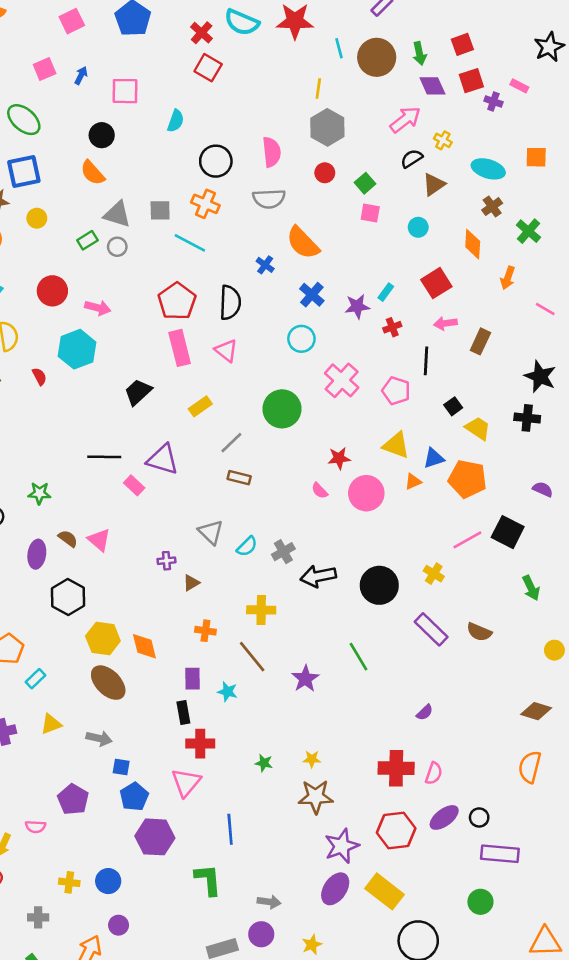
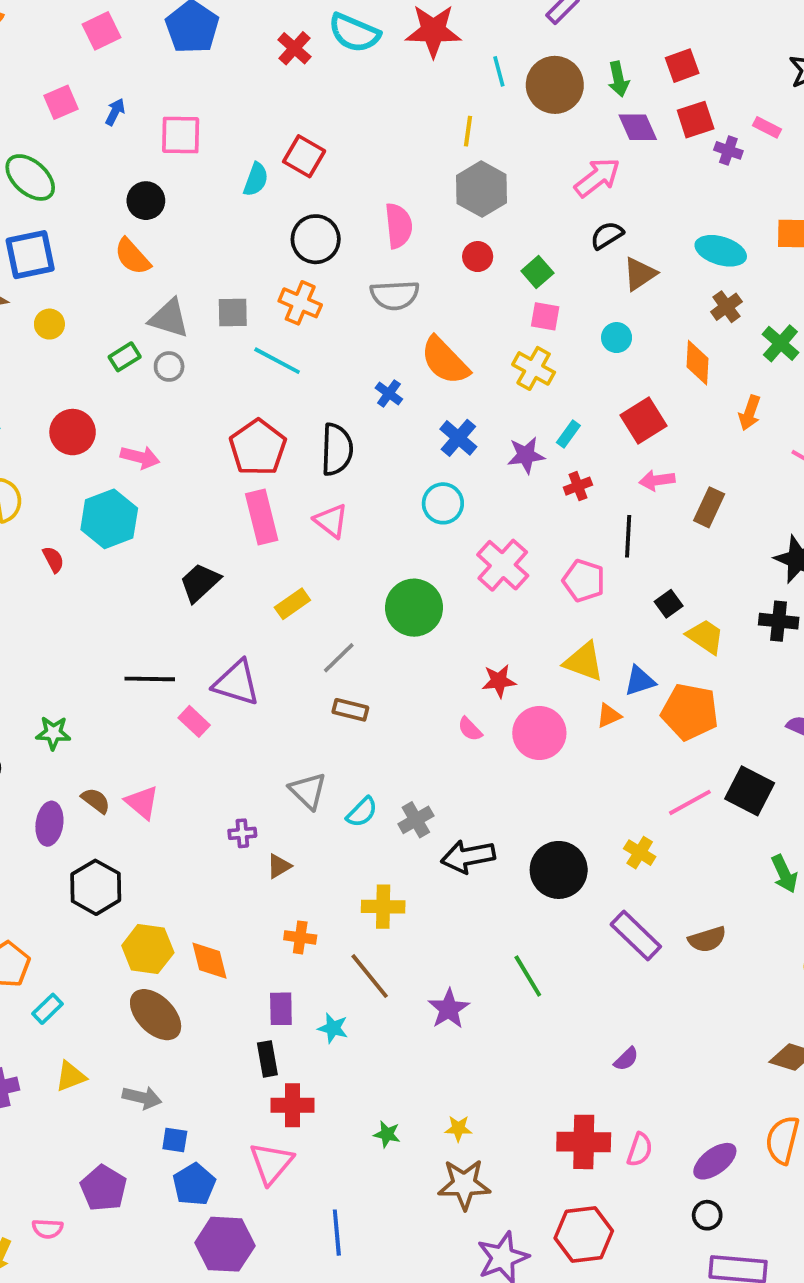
red square: (208, 68) -> (304, 156), moved
yellow cross: (443, 140) -> (534, 368), moved, size x1.5
brown semicircle: (479, 632) -> (707, 939), turned -40
purple ellipse: (444, 817) -> (715, 1161), moved

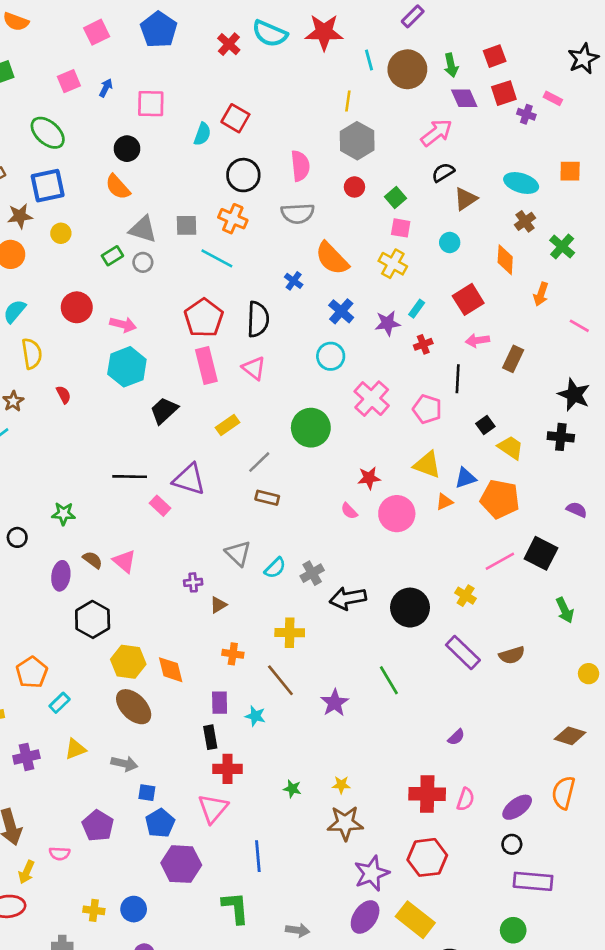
cyan hexagon: (109, 519) -> (127, 367), moved

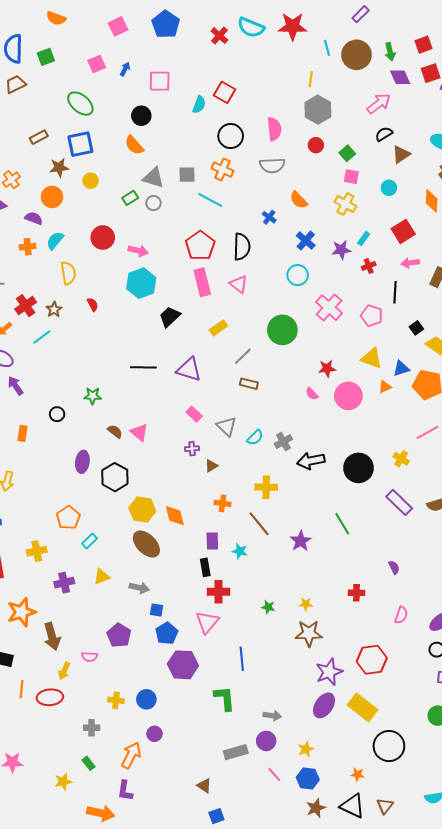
orange semicircle: (332, 258) -> (299, 200), size x0.7
pink rectangle: (160, 506) -> (194, 414), moved
purple ellipse: (61, 576) -> (82, 462), moved
purple semicircle: (456, 737) -> (394, 567), turned -72
red cross: (427, 794) -> (356, 593), moved, size x0.6

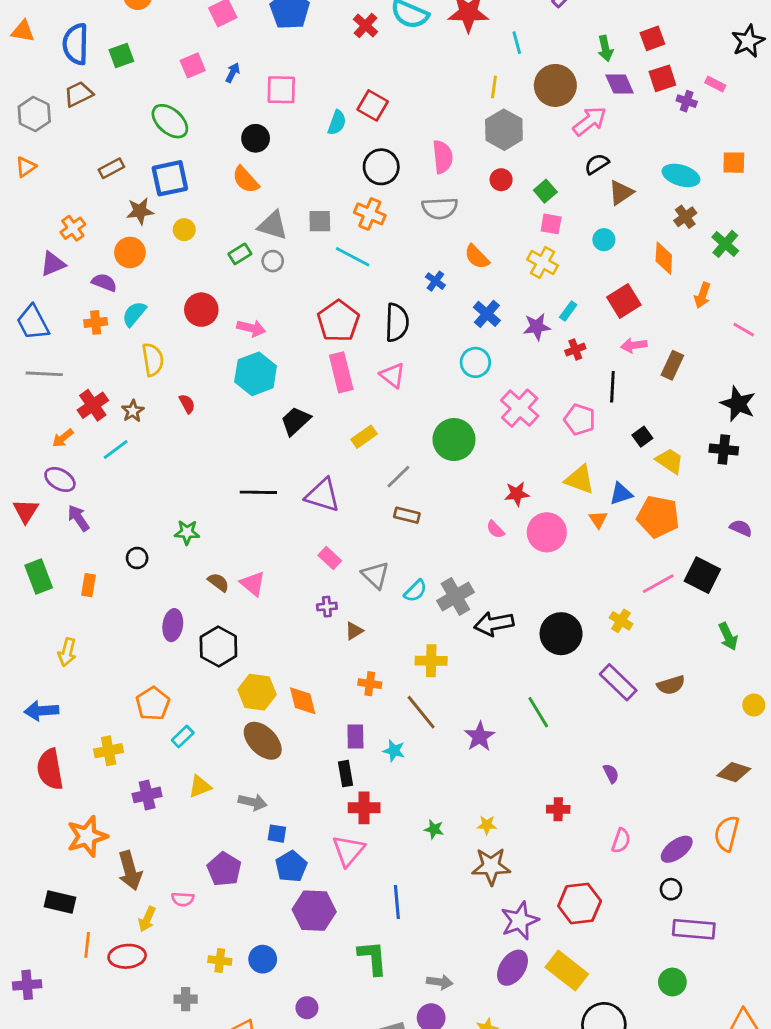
brown circle: (356, 55) -> (555, 85), moved
orange triangle: (385, 387) -> (598, 519), turned -40
gray cross: (283, 442) -> (455, 597), size x1.4
purple circle: (154, 734) -> (307, 1008), moved

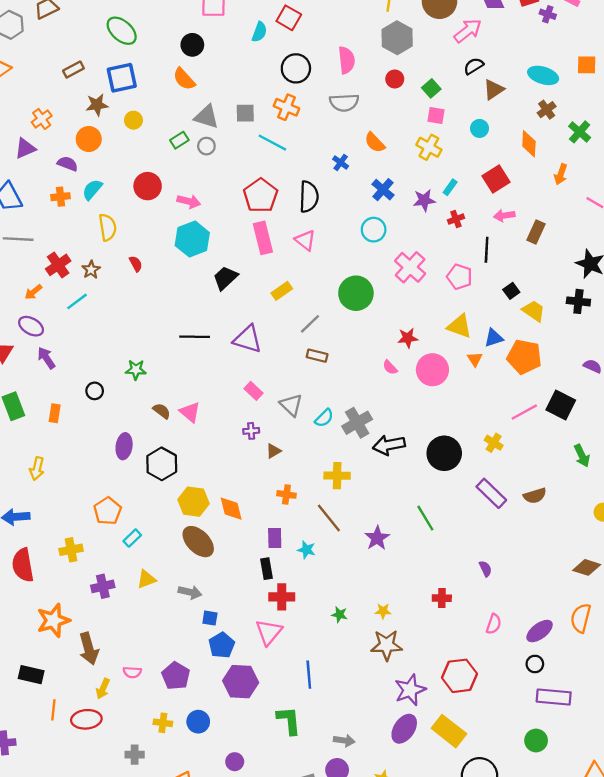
purple pentagon: (224, 869) -> (176, 676), moved

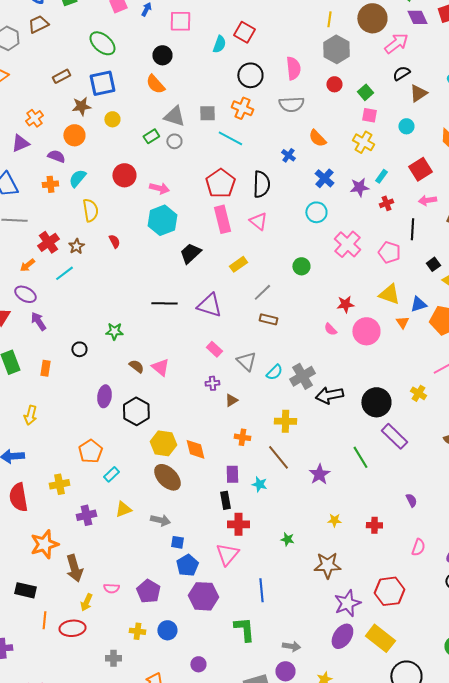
green circle: (356, 293) -> (301, 266), size x0.6
purple rectangle: (491, 493) -> (394, 436), moved
yellow star: (383, 611) -> (334, 520), moved

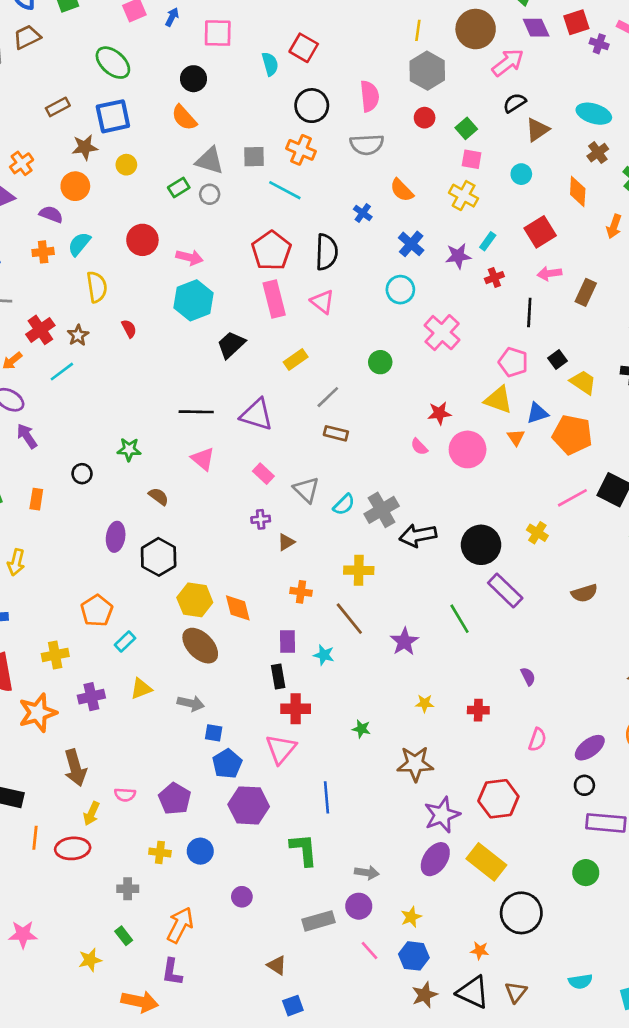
cyan semicircle: (219, 44) -> (270, 64), turned -36
pink pentagon: (389, 252) -> (513, 362), moved
pink triangle: (160, 367) -> (203, 459), moved
orange star: (44, 544) -> (38, 713), moved

